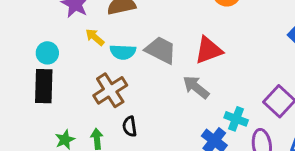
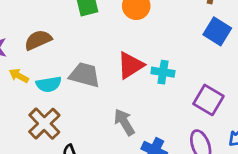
gray arrow: (196, 87) -> (124, 122), moved, turned 32
cyan cross: (236, 119) -> (163, 72), moved

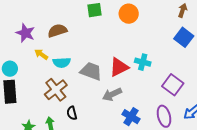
red triangle: (130, 65) -> (119, 67), moved
gray trapezoid: (85, 75) -> (91, 71), moved
gray arrow: (124, 122) -> (112, 94), turned -90

